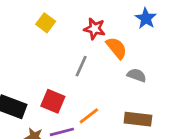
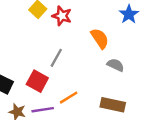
red star: (95, 29) -> (62, 16), moved
gray line: (81, 66) -> (56, 58), moved

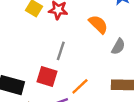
gray semicircle: (116, 65) -> (118, 47), turned 105

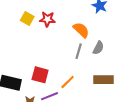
gray line: (61, 51) -> (79, 51), moved

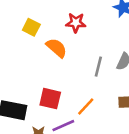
red star: (47, 19) -> (76, 23), moved
orange semicircle: (81, 30) -> (57, 48), moved

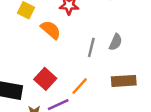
red square: (50, 99) -> (45, 79), turned 30

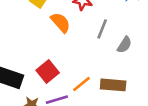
gray line: (91, 47) -> (102, 29), moved
brown rectangle: (124, 81) -> (113, 85), moved

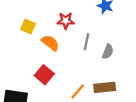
red square: (48, 71) -> (44, 75), moved

